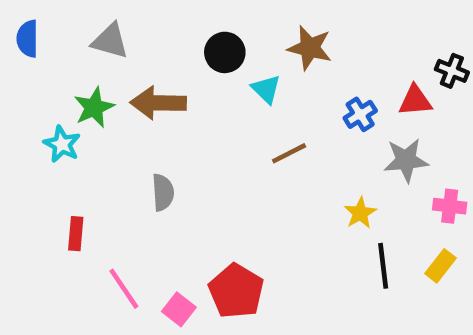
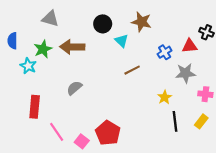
blue semicircle: (28, 39) -> (13, 41), moved
gray semicircle: (163, 192) -> (74, 88), turned -126
red rectangle: (76, 234) -> (35, 107), size x1.5

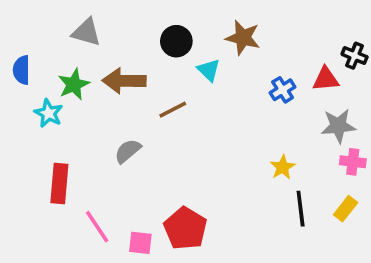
brown line: (132, 70) -> (173, 110), moved
gray star: (185, 73) -> (338, 126), moved
pink square: (82, 141) -> (140, 243), turned -32

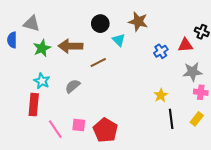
gray triangle: (86, 32) -> (32, 24), moved
cyan star: (49, 113) -> (42, 81), moved
pink square: (140, 243) -> (79, 125), moved

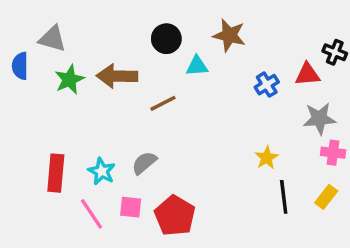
cyan triangle: (119, 40) -> (197, 66), turned -48
cyan star: (42, 81) -> (102, 171), moved
gray semicircle: (73, 86) -> (144, 163), moved

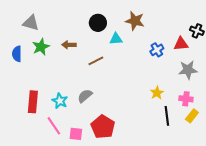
blue semicircle: (20, 66) -> (17, 54), moved
brown arrow: (117, 76) -> (69, 45), size x0.6
pink cross: (333, 153) -> (186, 99), moved
pink square: (131, 207) -> (76, 134), moved

